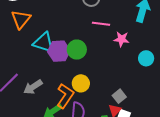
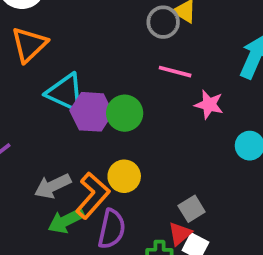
gray arrow: (33, 87) -> (53, 186), moved

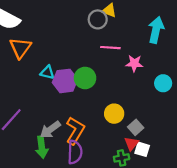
cyan triangle: (65, 93) -> (47, 72), size x0.6
yellow circle: (124, 176) -> (114, 114), moved
green arrow: (66, 221) -> (42, 147), moved, turned -60
purple semicircle: (112, 229) -> (75, 152), moved

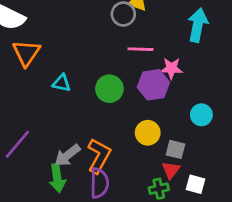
purple hexagon: (65, 81) -> (153, 85), moved
cyan circle: (163, 83) -> (201, 115), moved
gray square: (136, 127) -> (176, 149), turned -32
white square: (142, 149) -> (195, 184), moved

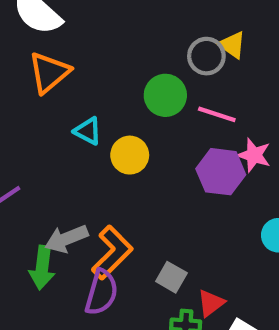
green circle: (109, 89) -> (165, 95), moved
yellow circle: (148, 133) -> (130, 155), moved
gray square: (176, 149) -> (171, 277), moved

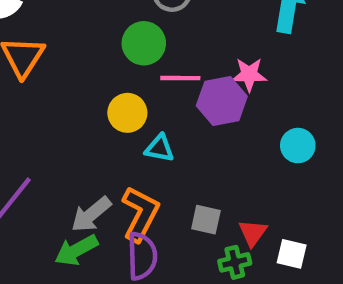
pink line: (217, 114) -> (180, 78), moved
cyan triangle: (88, 131) -> (160, 148), moved
green arrow: (42, 268) -> (76, 250), turned 72

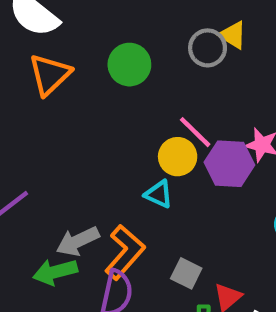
green circle: (144, 43) -> (129, 65), moved
pink line: (180, 78) -> (195, 132), turned 30
yellow circle: (127, 113) -> (178, 157), moved

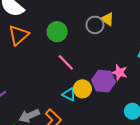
pink line: (195, 132) -> (66, 62), moved
yellow circle: (178, 157) -> (82, 89), moved

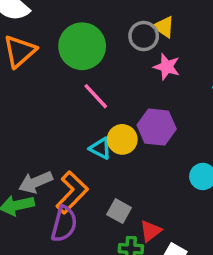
green circle: (57, 32) -> (82, 46), size x1.4
pink star: (119, 73) -> (167, 67), moved

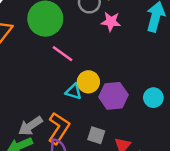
purple hexagon: (157, 127) -> (113, 96), moved

